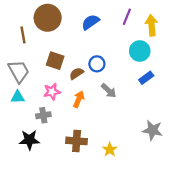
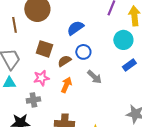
blue semicircle: (90, 22) -> (75, 28), moved

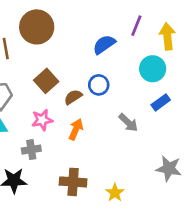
blue semicircle: (75, 28) -> (104, 44), moved
brown square: (44, 49) -> (46, 81), turned 30
gray arrow: (94, 77) -> (128, 123), moved

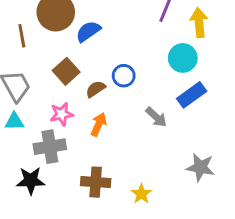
blue semicircle: (104, 44) -> (88, 31), moved
blue rectangle: (161, 102) -> (192, 95), size x1.4
gray cross: (31, 150) -> (50, 147), size x1.5

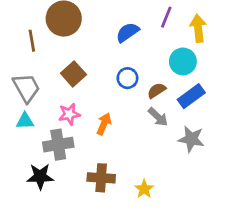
blue semicircle: (88, 31) -> (127, 32), moved
brown semicircle: (96, 89) -> (157, 91), moved
gray star: (200, 167) -> (191, 139), moved

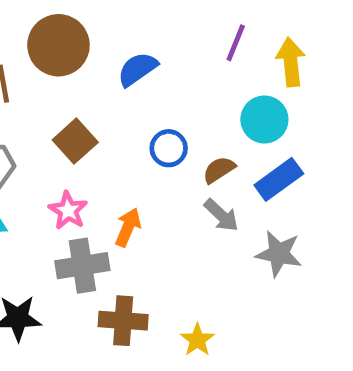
blue semicircle: (127, 32) -> (137, 69), moved
pink star: (69, 114) -> (68, 210), turned -30
gray cross: (58, 145) -> (82, 266), moved

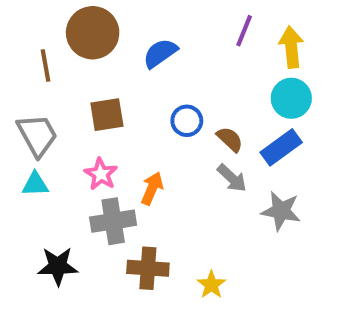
cyan circle: (264, 119) -> (291, 98), moved
brown square: (75, 141) -> (107, 115), turned 33
brown semicircle: (219, 170) -> (230, 139), turned 76

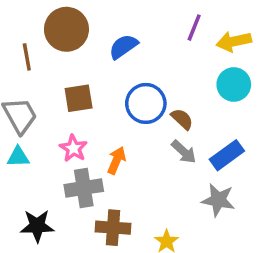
yellow arrow: (291, 47) -> (234, 41), turned -96
blue circle: (187, 121) -> (146, 103), size x1.5
blue rectangle: (281, 147) -> (227, 155), moved
gray star: (281, 211) -> (218, 200), moved

